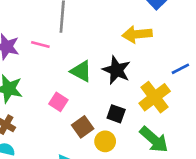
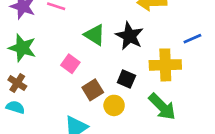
yellow cross: (155, 97) -> (165, 65), turned 32

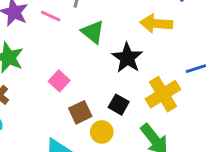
green triangle: (95, 35) -> (93, 32), moved
yellow cross: (165, 65) -> (163, 94), turned -36

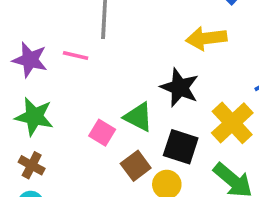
green triangle: (93, 32) -> (138, 117), moved
black square: (119, 105) -> (181, 147), size x1.4

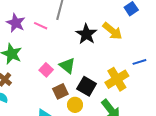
yellow arrow: (206, 38) -> (112, 31), turned -145
black star: (180, 88) -> (86, 34), moved

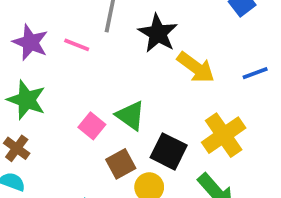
yellow arrow: (112, 31) -> (196, 67), moved
black star: (86, 34) -> (158, 33), moved
blue line: (139, 62) -> (255, 73), moved

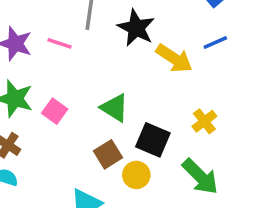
blue line: (255, 73) -> (215, 42), moved
pink square: (92, 126) -> (55, 111), moved
yellow cross: (224, 135) -> (204, 121), size x0.6

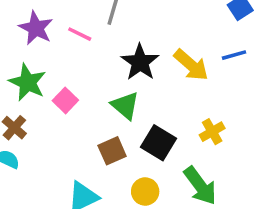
black star: (136, 28) -> (140, 62), moved
yellow circle: (136, 175) -> (145, 192), moved

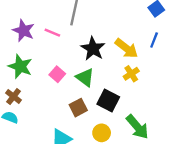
blue line: (234, 55) -> (154, 40), turned -49
pink square: (65, 100) -> (57, 74), moved
yellow cross: (212, 132) -> (131, 74), moved

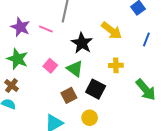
blue line: (154, 40) -> (146, 40), moved
yellow arrow: (126, 48) -> (112, 31), moved
yellow cross: (131, 74) -> (116, 65), turned 32
green arrow: (137, 127) -> (146, 90), moved

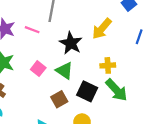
yellow arrow: (112, 31) -> (102, 29), turned 95
green arrow: (146, 90) -> (116, 90), moved

